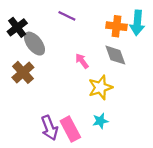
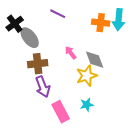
gray diamond: (115, 55) -> (95, 60), moved
brown cross: (23, 72) -> (38, 64), moved, turned 36
purple arrow: (50, 128) -> (43, 87), moved

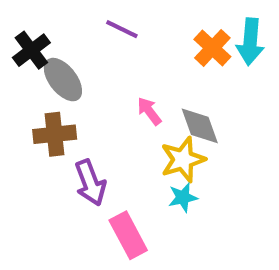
orange cross: (101, 23) -> (212, 48), turned 36
brown cross: (38, 64) -> (55, 134), moved
cyan star: (87, 105) -> (183, 197), moved

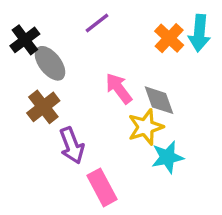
purple line: (122, 29) -> (97, 23), turned -64
pink arrow: (149, 111) -> (119, 88), size x1.4
brown cross: (55, 134) -> (43, 107), turned -32
cyan star: (183, 197) -> (167, 157), moved, size x1.4

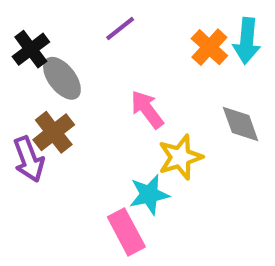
gray diamond: (159, 100) -> (241, 124), moved
purple arrow: (72, 145) -> (29, 159), moved
cyan star: (167, 157) -> (149, 195), moved

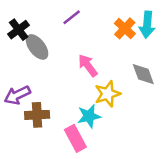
brown cross: (54, 132) -> (37, 115), moved, turned 35
purple arrow: (29, 159) -> (17, 95), turned 85

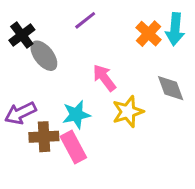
cyan star: (89, 116) -> (76, 115), moved
pink rectangle: (75, 138) -> (73, 147), moved

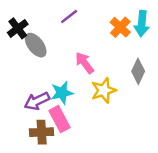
gray diamond: (171, 88) -> (138, 71), turned 45
purple arrow: (20, 113) -> (37, 101), moved
brown cross: (44, 137) -> (42, 132), moved

